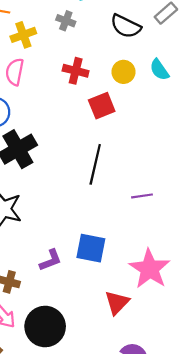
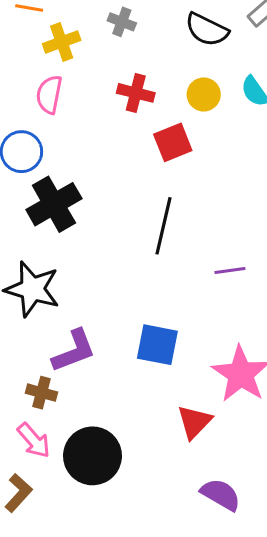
purple L-shape: (51, 260) -> (74, 351), moved, size x1.4

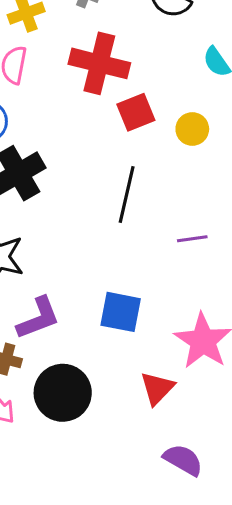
red cross: (136, 93) -> (99, 63), size x1.6
yellow circle: (204, 94) -> (192, 129), moved
black circle: (92, 456) -> (63, 393), moved

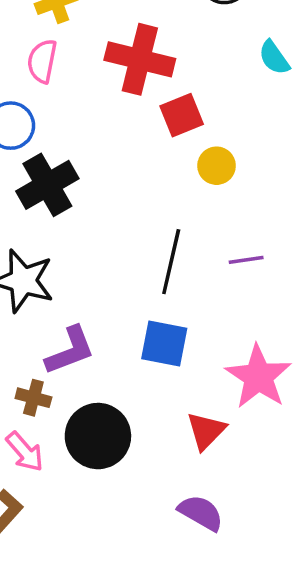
yellow circle: (192, 129) -> (217, 166), moved
black line: (127, 195) -> (171, 262), moved
purple semicircle: (183, 460) -> (201, 513), moved

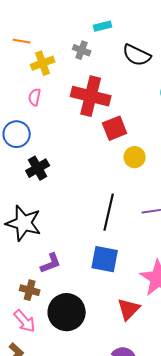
pink semicircle: (42, 61) -> (35, 97), size x0.7
black cross: (47, 185) -> (38, 168), size x0.7
purple L-shape: (70, 351) -> (51, 263), size x0.7

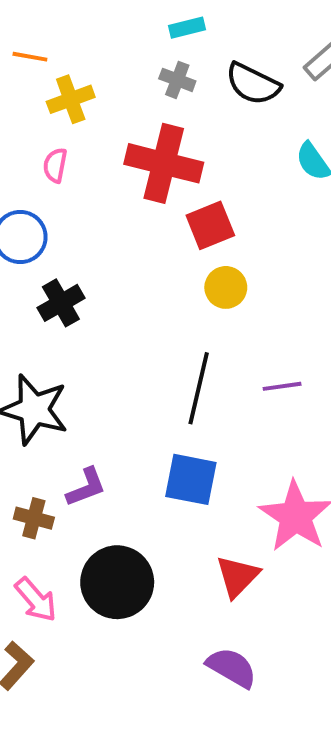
gray cross: (82, 50) -> (177, 80), moved
yellow circle: (135, 157) -> (226, 287), moved
brown cross: (30, 290) -> (34, 518), moved

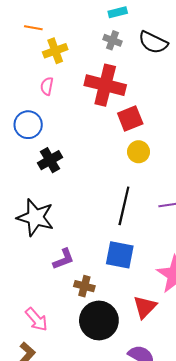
brown cross: (34, 518) -> (84, 286), moved
black circle: (117, 582) -> (99, 320), moved

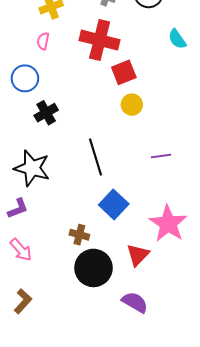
black line: (124, 206) -> (96, 157), moved, turned -30
blue square: (120, 255) -> (114, 204), turned 32
purple L-shape: (64, 259) -> (18, 208), moved
pink arrow: (36, 319) -> (21, 250), moved

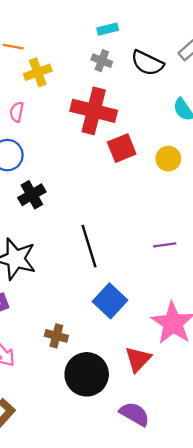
pink semicircle: (43, 41) -> (17, 112), moved
yellow circle: (132, 105) -> (168, 159), moved
brown cross: (79, 235) -> (56, 336), moved

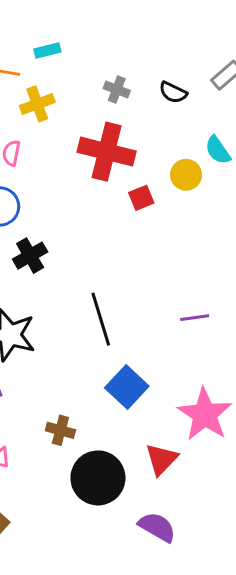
cyan rectangle: (108, 29) -> (47, 51), moved
black semicircle: (147, 63) -> (173, 92), size x0.7
red square: (122, 148) -> (141, 198), size x0.7
yellow circle: (168, 159) -> (186, 175), moved

